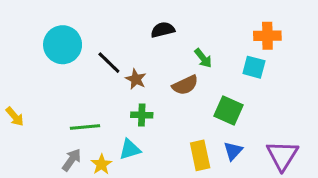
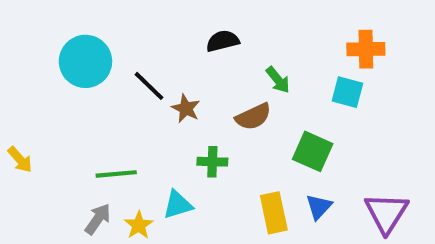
green cross: (142, 115) -> (212, 162), moved

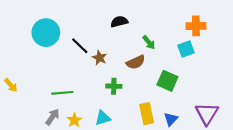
cyan square: (347, 92) -> (186, 49), turned -35
cyan triangle: (178, 205) -> (103, 118), moved
blue triangle: (319, 207) -> (171, 119), moved

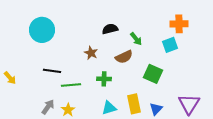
black semicircle: (119, 22) -> (110, 29), moved
black line: (80, 46) -> (52, 71), moved, turned -36
green line: (62, 93) -> (71, 85), moved
cyan triangle: (103, 118) -> (109, 108), moved

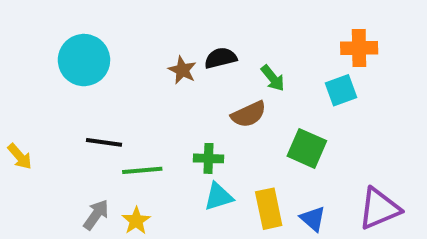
brown star: (91, 53) -> (182, 70), moved
purple triangle: (189, 104) -> (379, 209), turned 35
cyan triangle: (109, 108) -> (219, 197), moved
blue triangle: (156, 109) -> (313, 219), turned -32

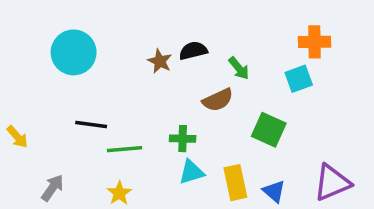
gray arrow: (96, 215) -> (52, 188), moved

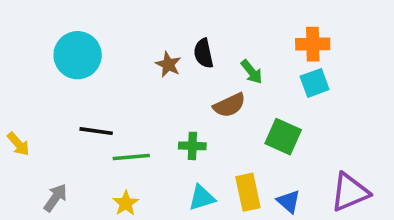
orange cross: (315, 42) -> (313, 44), moved
black semicircle: (193, 51) -> (203, 53), turned -88
cyan triangle: (191, 172) -> (202, 198), moved

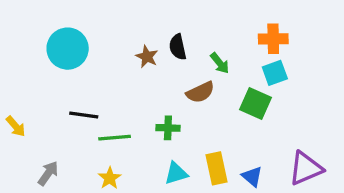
green square: (283, 137) -> (255, 104), moved

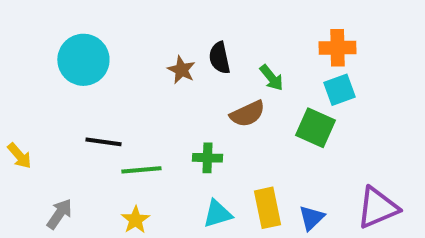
blue triangle: (252, 176) -> (312, 218), turned 35

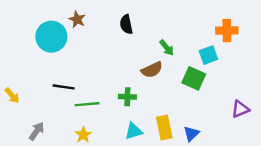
orange cross: (338, 48) -> (227, 31), moved
black semicircle: (220, 58) -> (126, 24), moved
brown star: (181, 70) -> (77, 19), moved
purple triangle: (378, 208) -> (240, 109), moved, size x0.7

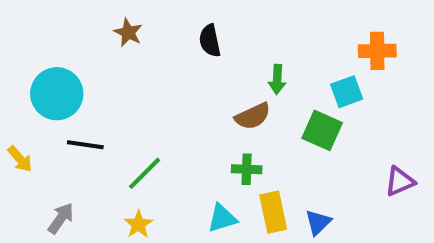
cyan circle: (51, 37) -> (57, 94), moved
green arrow: (167, 48) -> (277, 79), turned 42
black line: (64, 87) -> (85, 145), moved
green cross: (127, 97) -> (247, 169), moved
green line: (87, 104) -> (145, 173), turned -40

